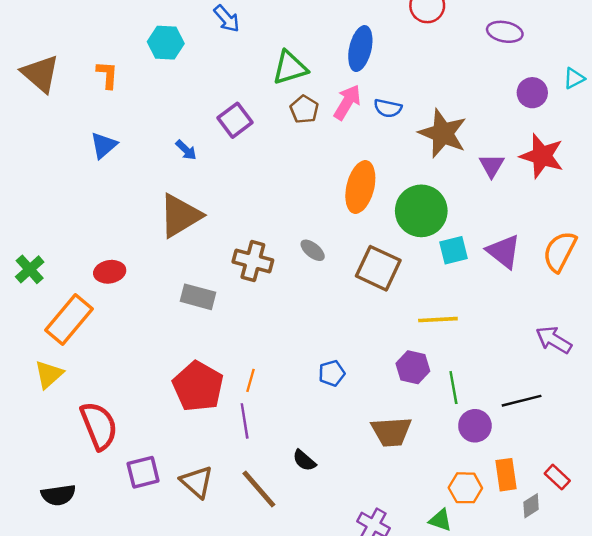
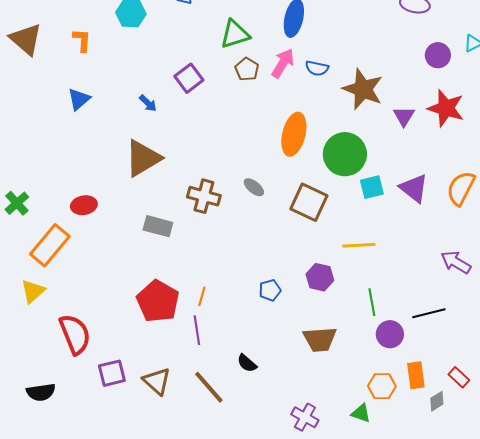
purple hexagon: (413, 367) -> (320, 277), moved

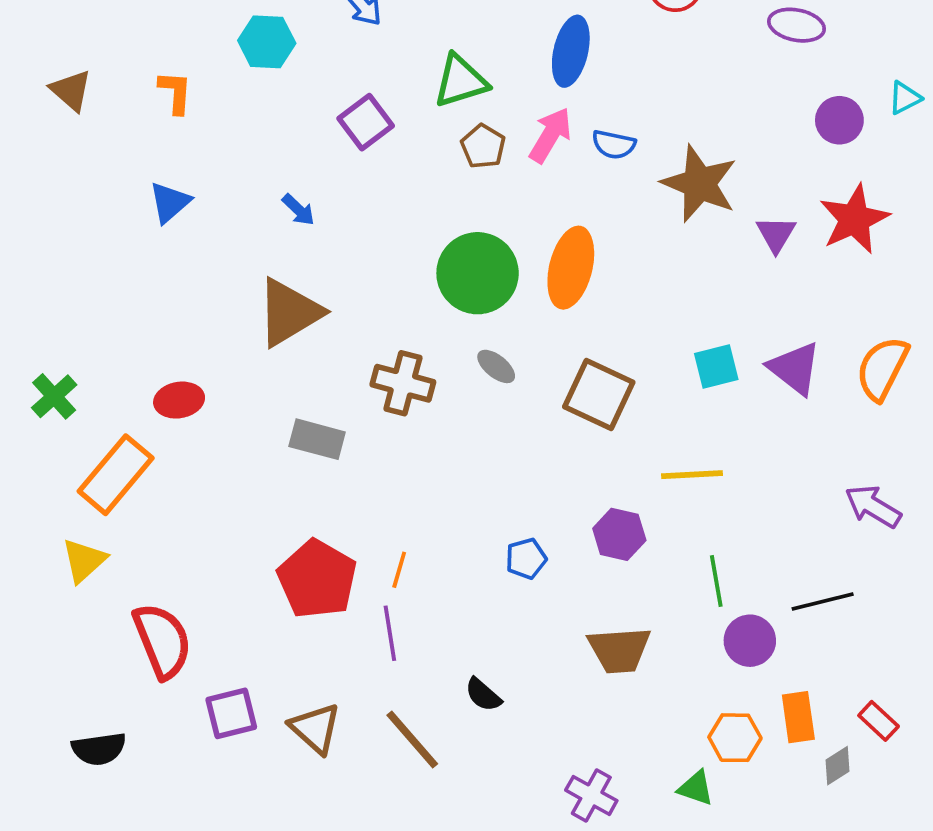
brown triangle: (26, 39) -> (71, 90), size x0.7
purple square: (189, 78) -> (366, 122), moved
red star: (446, 108) -> (854, 219), turned 30
green circle: (345, 154) -> (478, 273), moved

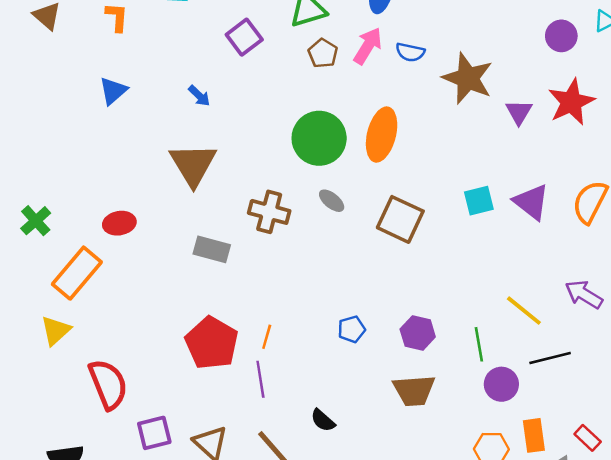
brown triangle: (289, 312) -> (193, 164), turned -30
yellow line: (692, 475) -> (524, 311), moved, turned 42
purple hexagon: (619, 534) -> (418, 333), moved

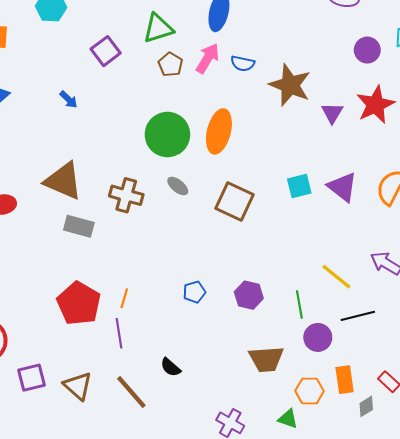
brown triangle: (193, 164) -> (63, 181), moved, turned -36
brown trapezoid: (414, 390) -> (266, 359), moved

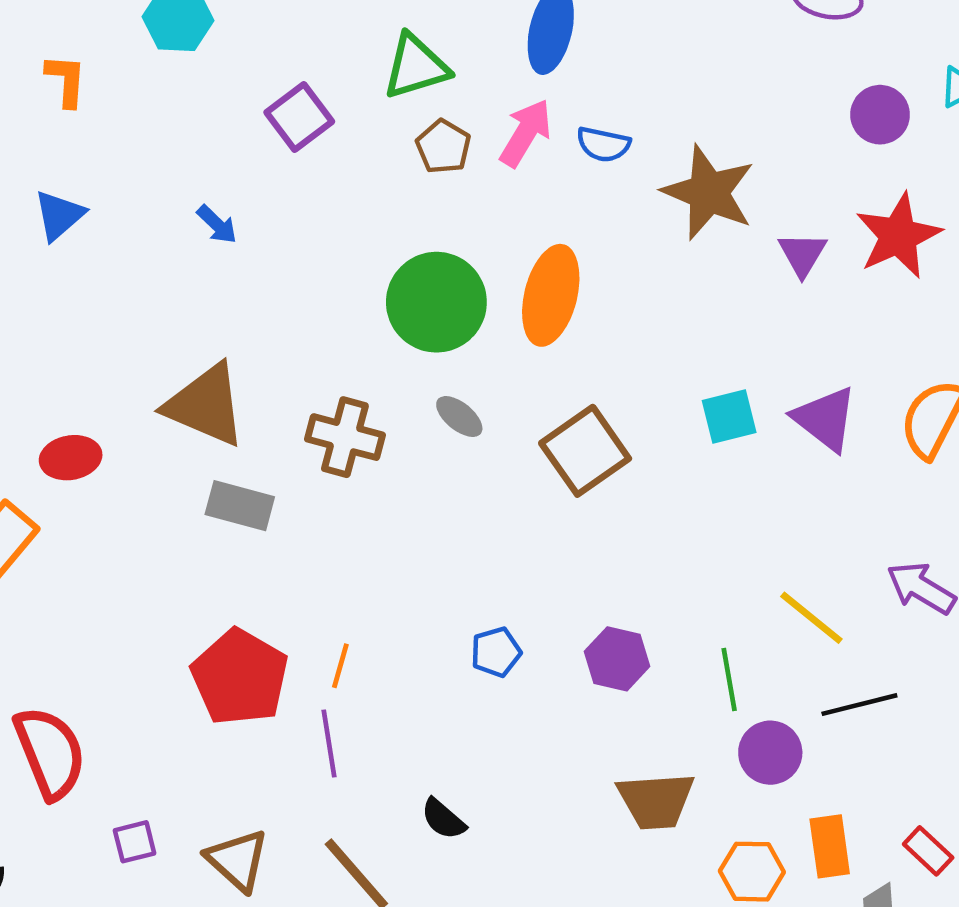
brown square: (234, 201) -> (585, 451), turned 30
purple square: (31, 378) -> (135, 842), size x0.7

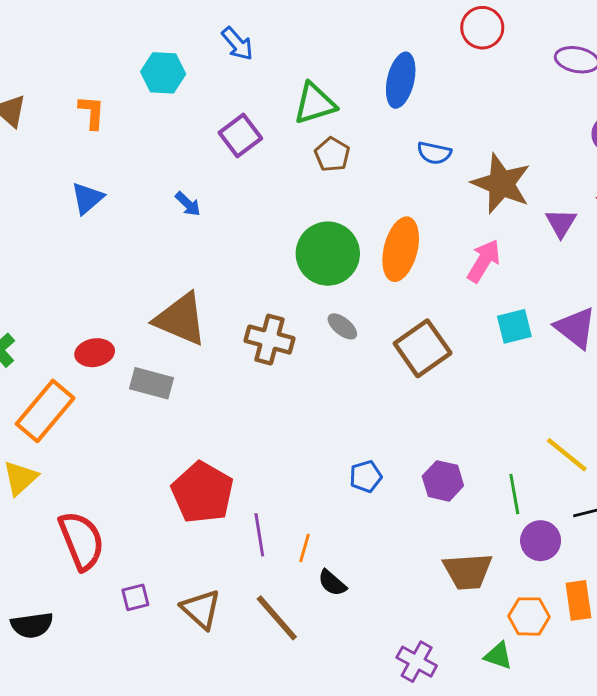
pink arrow: (526, 133) -> (484, 261), moved
gray rectangle: (240, 506) -> (151, 383), moved
orange line: (340, 666) -> (304, 548), moved

